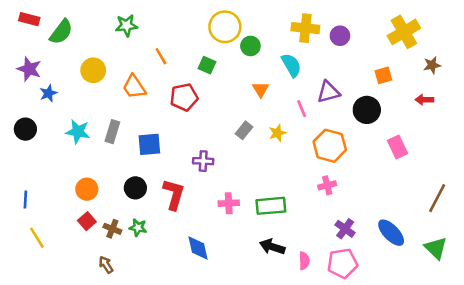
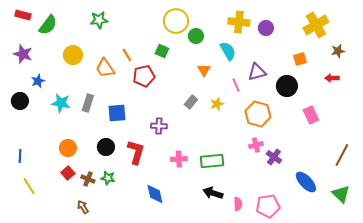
orange line: (161, 56) -> (127, 55), moved
blue star: (48, 93) -> (38, 81), moved
purple cross: (345, 229) -> (274, 157), moved

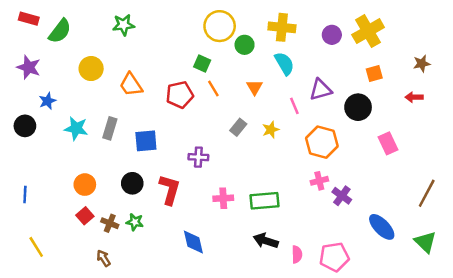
yellow cross: (239, 22) -> (282, 27), moved
yellow cross: (316, 25) -> (368, 31), moved
orange line: (127, 55) -> (213, 88), moved
yellow line: (29, 186) -> (36, 247), moved

